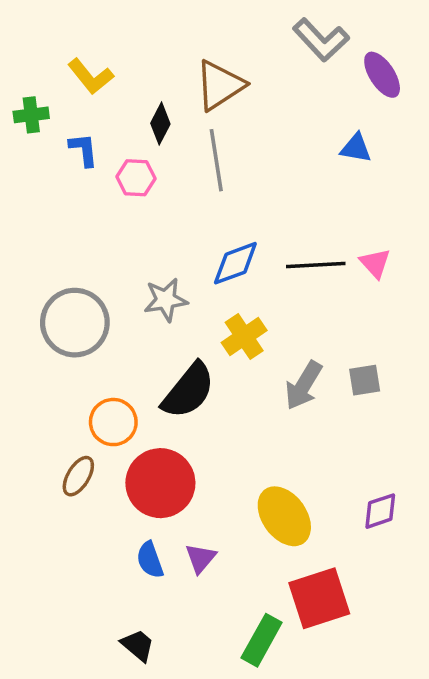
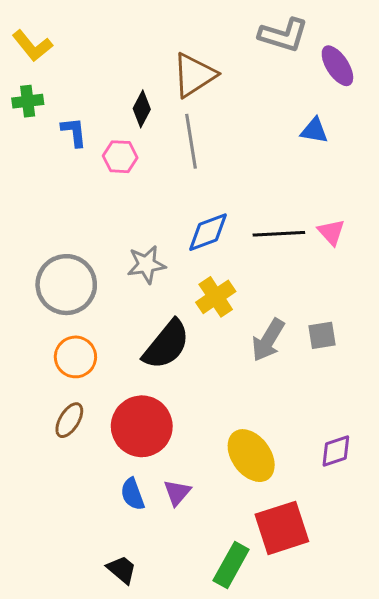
gray L-shape: (321, 40) -> (283, 35), turned -30
yellow L-shape: (91, 76) -> (32, 46), moved
orange circle: (113, 422) -> (75, 357), moved

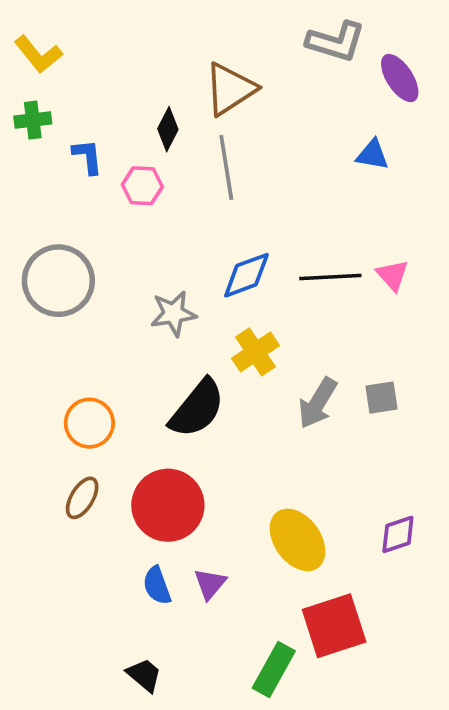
gray circle: (66, 285) -> (58, 281), moved

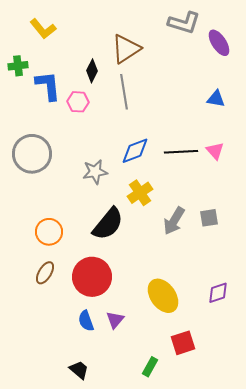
yellow L-shape: (38, 54) -> (43, 29), moved
blue triangle: (372, 155) -> (216, 99), moved
blue L-shape: (88, 157) -> (48, 86), size x1.5
red square: (334, 626) -> (183, 343), size x0.7
green rectangle: (274, 670) -> (150, 367), size x0.7

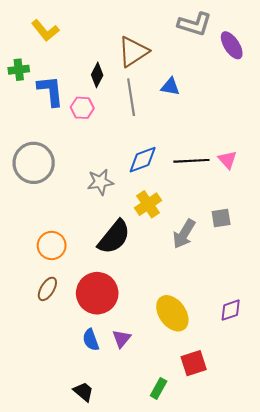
blue triangle: (216, 99) -> (170, 87), moved
gray square: (209, 218) -> (221, 218), moved

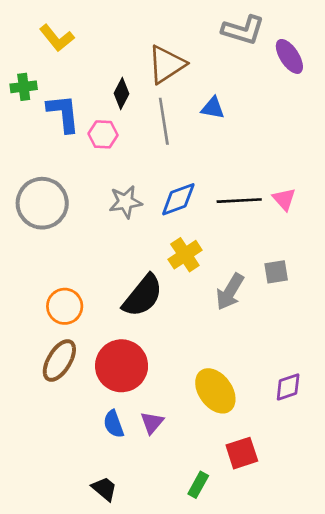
gray star: (100, 182) -> (125, 202), moved
brown ellipse: (47, 289) -> (59, 360), size x1.4

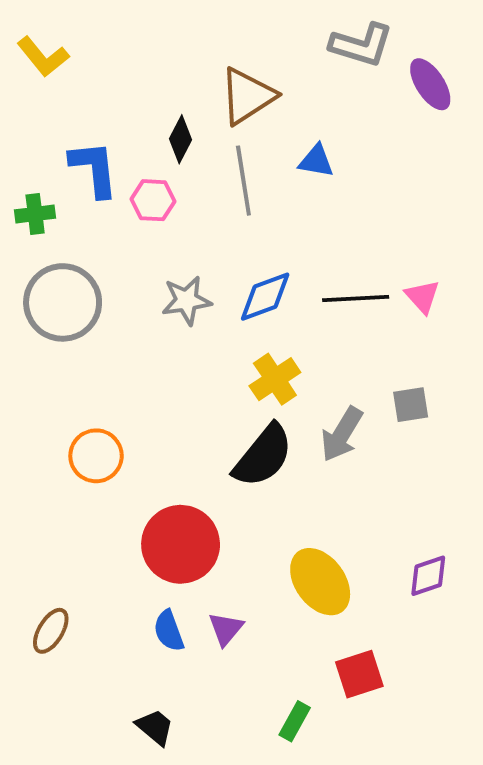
yellow L-shape: (57, 38) -> (43, 57), moved
green cross: (24, 87) -> (35, 214), moved
black semicircle: (143, 296) -> (263, 456), moved
brown ellipse: (59, 360) -> (51, 631), moved, size x0.7

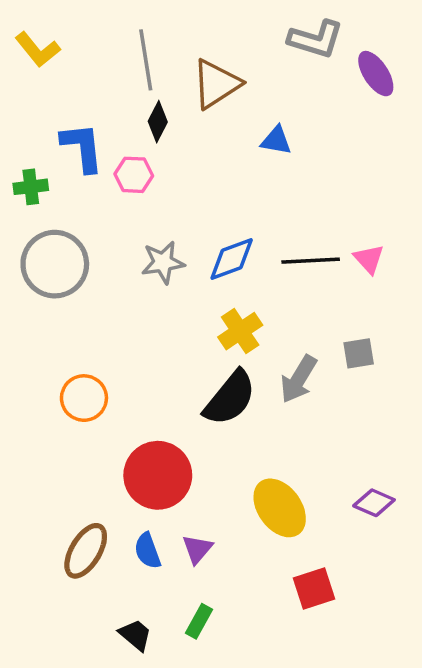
gray line: (243, 181) -> (146, 60), moved
purple diamond: (428, 576) -> (374, 503), turned 42
brown ellipse: (51, 631) -> (86, 551), moved, size x1.4
green rectangle: (295, 721) -> (199, 621), moved

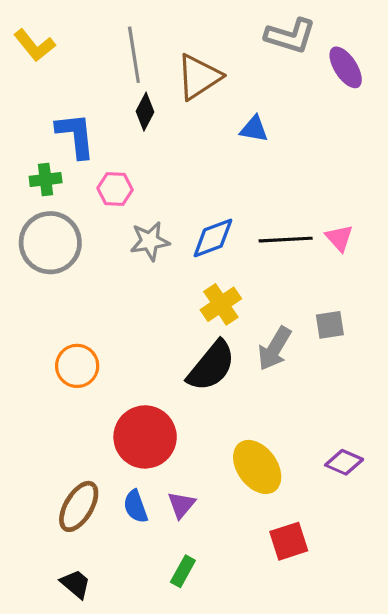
pink hexagon: (134, 175) -> (115, 189), moved
green cross: (31, 187) -> (46, 180), moved
black trapezoid: (135, 635) -> (76, 584), moved

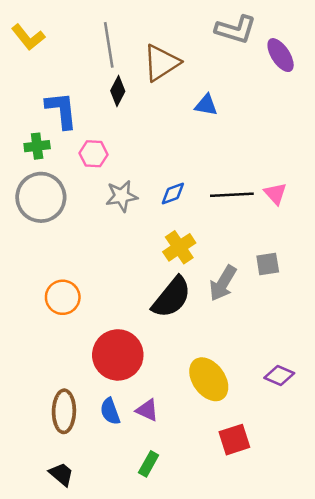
blue diamond: (213, 238) -> (173, 193), size x0.7
purple triangle: (181, 505) -> (147, 410), turned -45
brown ellipse: (79, 506) -> (64, 411), turned -30

